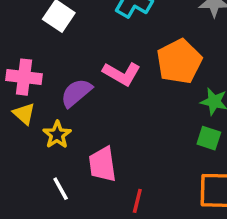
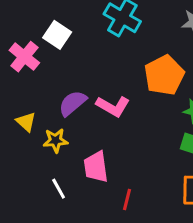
pink L-shape: (122, 74) -> (113, 106), moved
pink cross: (24, 77) -> (24, 57), moved, turned 32
yellow star: (57, 135) -> (55, 140), turned 30

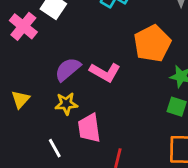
yellow triangle: (26, 122) -> (20, 99), moved, turned 30
yellow star: (55, 140) -> (66, 104), moved

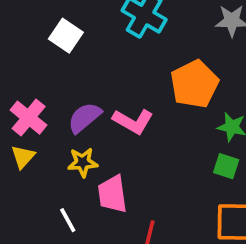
pink cross: (23, 26) -> (29, 118), moved

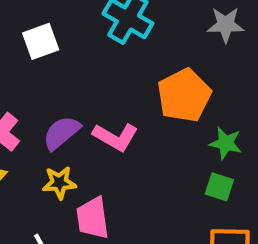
white square: (66, 36) -> (41, 41), turned 36

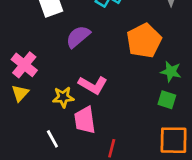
purple semicircle: (61, 133) -> (78, 37), moved
pink L-shape: (115, 137) -> (93, 85), moved

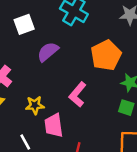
pink L-shape: (93, 85) -> (78, 94), moved, turned 100

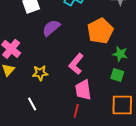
pink trapezoid: (54, 125) -> (83, 90), moved

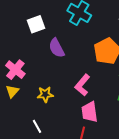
purple semicircle: (51, 28) -> (57, 48), turned -78

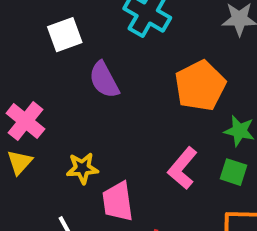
pink L-shape: (82, 85) -> (182, 168), moved
pink trapezoid: (90, 112) -> (118, 201), moved

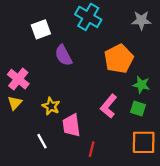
yellow star: (82, 168) -> (51, 106), turned 30

